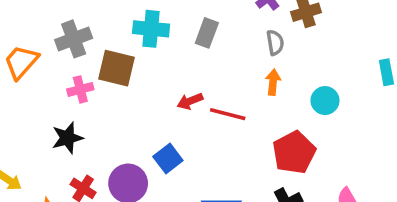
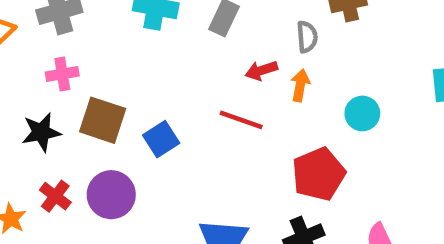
brown square: (117, 68) -> (103, 120), moved
red arrow: (190, 101) -> (261, 70), moved
blue square: (168, 159) -> (161, 139), moved

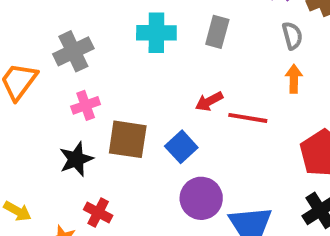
red arrow: (261, 70) -> (209, 101), moved
purple circle: (111, 195) -> (201, 198), moved

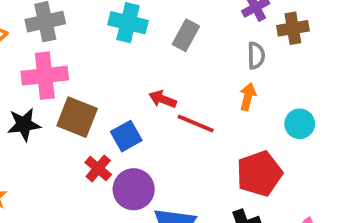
red arrow: (209, 101) -> (163, 99), turned 36
pink cross: (86, 105) -> (45, 76), size x1.6
red cross: (98, 213) -> (98, 168), moved

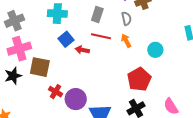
gray rectangle: (186, 35) -> (97, 14), moved
orange arrow: (248, 97) -> (126, 41), turned -32
red line: (196, 123) -> (101, 36), moved
blue square: (126, 136) -> (66, 39), moved

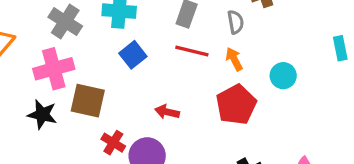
gray cross: (14, 21) -> (65, 22), moved, turned -36
red arrow: (82, 50) -> (167, 112), moved
black star: (13, 76) -> (42, 114), turned 30
red pentagon: (139, 79) -> (236, 105), moved

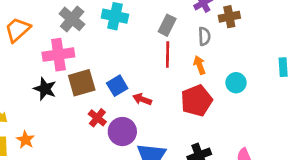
red line: (192, 51) -> (168, 54), turned 70
blue square: (133, 55) -> (117, 86), moved
brown square: (88, 101) -> (82, 83), turned -36

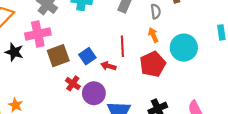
red line: (168, 54) -> (122, 46), moved
cyan circle: (236, 83) -> (184, 48), size x1.6
black star: (45, 89) -> (14, 52), moved

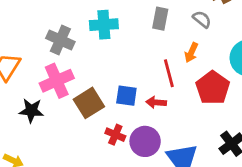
gray semicircle: (156, 11) -> (202, 19), turned -32
orange arrow: (153, 35) -> (191, 52), moved, turned -120
blue square: (87, 56) -> (126, 96), turned -35

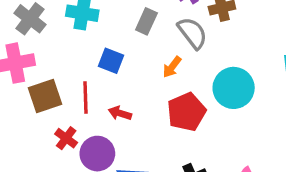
gray semicircle: (202, 19) -> (192, 33), size x1.5
red line: (169, 73) -> (85, 98), moved
blue square: (126, 96) -> (111, 61), moved

